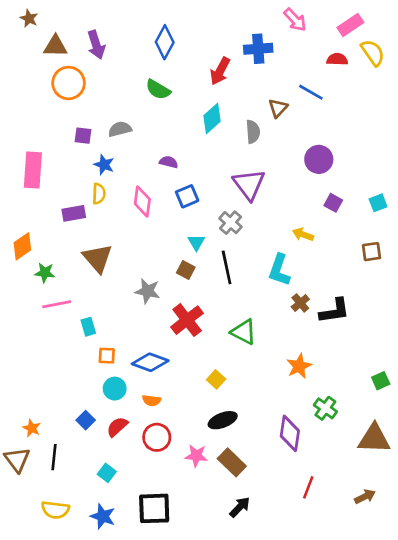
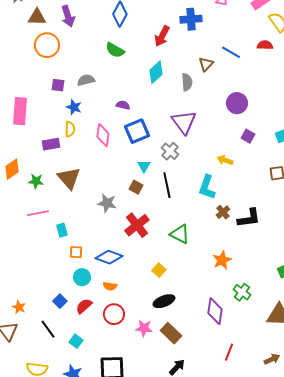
red semicircle: (337, 59) -> (265, 45), moved
blue square: (187, 196) -> (137, 131), size x1.4
green star: (45, 273) -> (36, 181), moved
black line: (54, 457) -> (48, 329), moved, turned -42

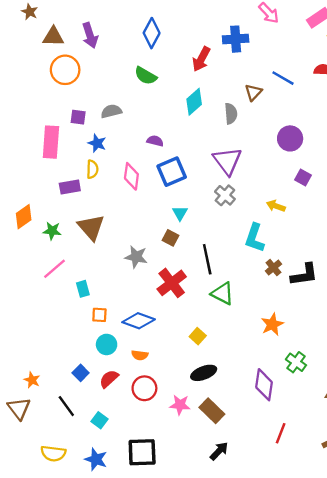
pink rectangle: (20, 111) -> (51, 142), moved
gray cross: (170, 151) -> (225, 195), moved
black line: (167, 185) -> (207, 259), moved
pink line: (38, 213) -> (54, 269), turned -30

